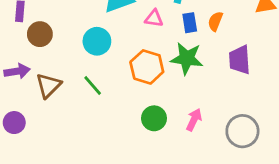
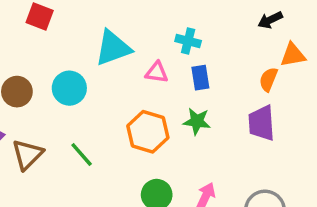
orange semicircle: (215, 21) -> (268, 79), moved
cyan circle: (97, 41) -> (69, 88), moved
green star: (187, 58) -> (197, 121), size x0.7

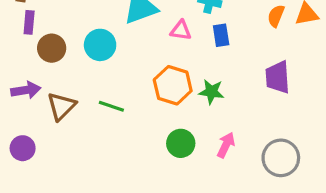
orange semicircle: (268, 79) -> (276, 16), moved
green star: (197, 121) -> (211, 92), moved
green line: (82, 154) -> (111, 106), turned -30

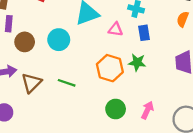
green star: (211, 92) -> (137, 62), moved

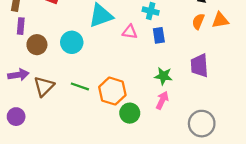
green star: (137, 62) -> (163, 76), moved
orange hexagon: (110, 68) -> (112, 91), moved
pink arrow: (147, 110) -> (162, 100), moved

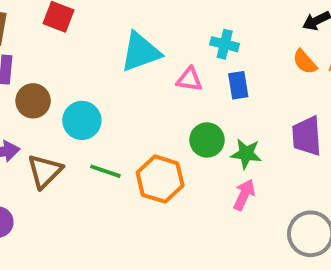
orange semicircle: (198, 21) -> (305, 62), turned -63
cyan circle: (72, 42) -> (82, 120), moved
green circle: (130, 113) -> (207, 140), moved

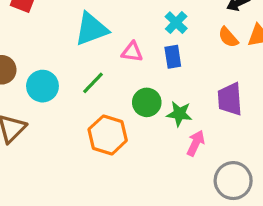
cyan cross: (225, 44) -> (176, 23), moved, turned 30
green line: (105, 171) -> (93, 83), moved, turned -65
pink arrow: (244, 195) -> (196, 143), moved

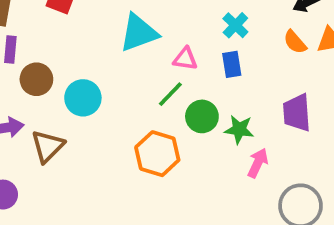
green line: (93, 83) -> (170, 94), moved

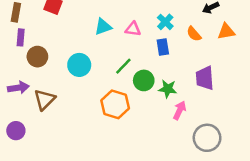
cyan triangle: (139, 33) -> (103, 27), size x0.7
orange semicircle: (295, 42) -> (194, 34), moved
pink triangle: (185, 59) -> (133, 29), moved
cyan circle: (83, 98) -> (79, 65), moved

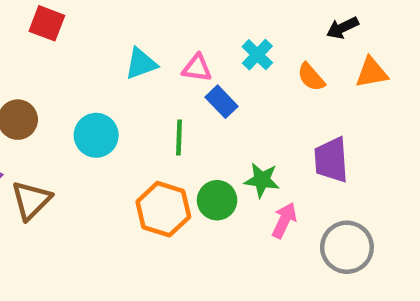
blue rectangle: (163, 47) -> (222, 102), moved, turned -35
green line: (123, 66) -> (179, 138), turned -42
green circle: (144, 80) -> (217, 200), moved
gray circle: (207, 138) -> (347, 247), moved

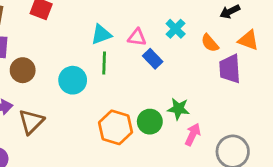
orange triangle: (372, 73) -> (248, 40), turned 30
green line: (179, 138) -> (104, 63), moved
purple trapezoid: (331, 160) -> (230, 69), moved

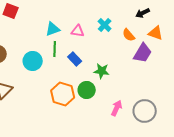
blue rectangle: (153, 59) -> (75, 59), moved
purple trapezoid: (230, 69) -> (143, 53), turned -145
green star: (178, 109) -> (102, 71), moved
pink arrow: (193, 134) -> (117, 108), moved

